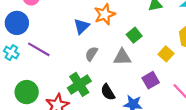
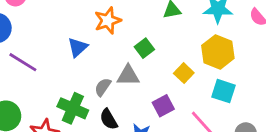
blue triangle: (82, 26) -> (78, 47), moved
gray semicircle: (91, 54) -> (103, 87), moved
green cross: (79, 84) -> (73, 108), turned -35

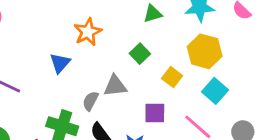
green square: (144, 48) -> (140, 54), moved
cyan square: (223, 91) -> (215, 91), turned 30
purple square: (163, 106) -> (155, 113), turned 35

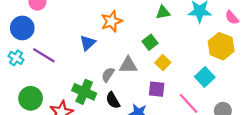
yellow hexagon: (205, 51) -> (221, 46), moved
yellow square: (172, 77) -> (163, 63), moved

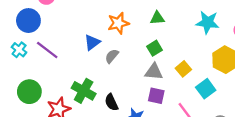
green triangle: (163, 12) -> (157, 18), moved
yellow square: (163, 63) -> (183, 69), moved
gray triangle: (128, 65) -> (154, 72), moved
gray semicircle: (108, 75) -> (112, 56), moved

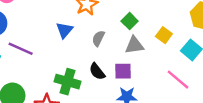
gray semicircle: (112, 56) -> (98, 38), moved
purple square: (156, 96) -> (123, 71), moved
black semicircle: (111, 102) -> (97, 71), moved

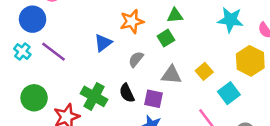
green square: (130, 21) -> (166, 38), moved

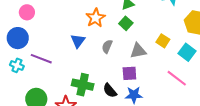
black semicircle: (127, 93) -> (110, 91), moved

